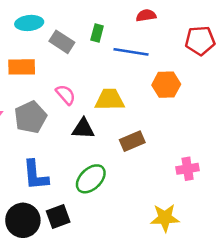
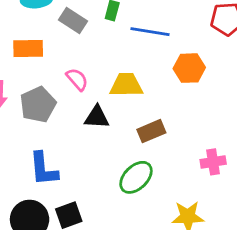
green ellipse: (91, 179) -> (136, 177), moved

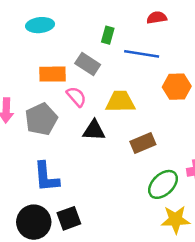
gray rectangle: (73, 20) -> (88, 64), moved
orange rectangle: (28, 48) -> (53, 74), moved
green ellipse: (136, 177) -> (163, 184), moved

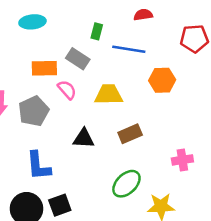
black triangle: (94, 130) -> (84, 138), moved
green ellipse: (163, 184) -> (126, 184), moved

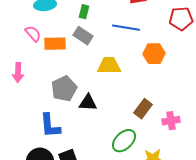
green rectangle: (97, 31) -> (84, 12), moved
pink semicircle: (67, 90) -> (33, 34), moved
gray pentagon: (34, 111) -> (64, 89), moved
brown rectangle: (130, 134) -> (143, 109), moved, turned -30

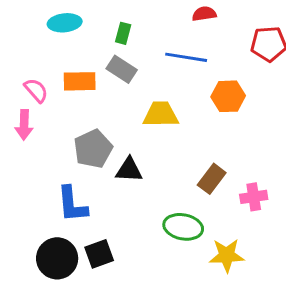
pink semicircle: (33, 34) -> (36, 90), moved
green ellipse: (124, 141) -> (183, 227), turned 55

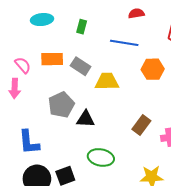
gray rectangle: (122, 69) -> (81, 66), moved
blue L-shape: (72, 204) -> (29, 142), moved
green ellipse: (183, 227) -> (101, 157), moved

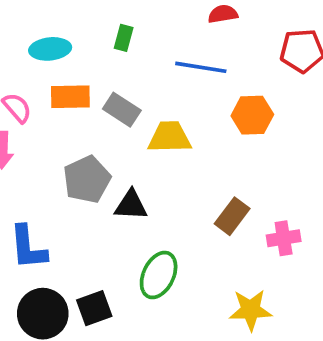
cyan ellipse: (42, 20) -> (50, 49), moved
green ellipse: (101, 157) -> (159, 275), turned -75

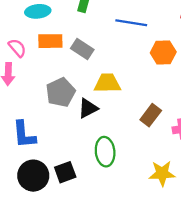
yellow trapezoid: (170, 137) -> (107, 83), moved
black triangle: (131, 205) -> (88, 108), turned -30
green ellipse: (159, 275) -> (105, 152), turned -32

